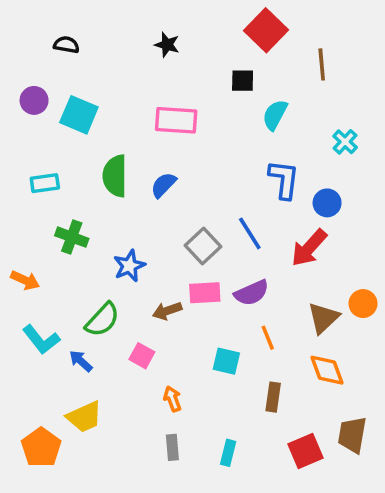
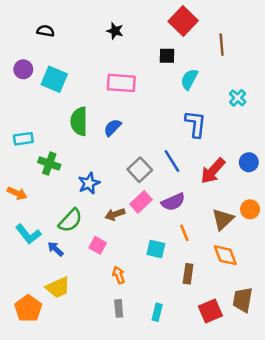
cyan rectangle: (45, 183) -> (23, 139), moved
blue circle: (327, 203) -> (249, 162), moved
pink rectangle: (205, 293) -> (141, 202), turned -40

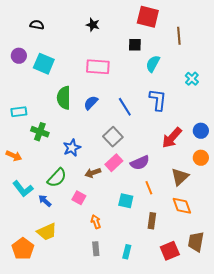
red square: (183, 21) -> (148, 17), turned -30
blue line: (172, 161) -> (125, 107), moved
orange circle: (250, 209) -> (201, 158), moved

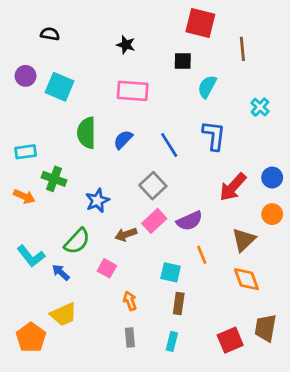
black star: (93, 25) -> (126, 45), moved
orange arrow: (14, 156) -> (24, 196), moved
brown rectangle: (152, 221) -> (179, 304), moved

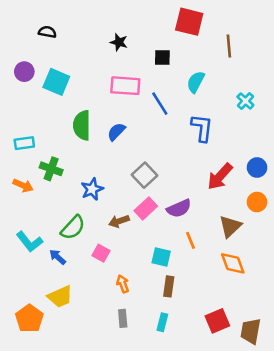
black square: (183, 61) -> (162, 58), moved
blue line: (169, 145) -> (160, 104), moved
brown trapezoid: (265, 328) -> (251, 331), moved

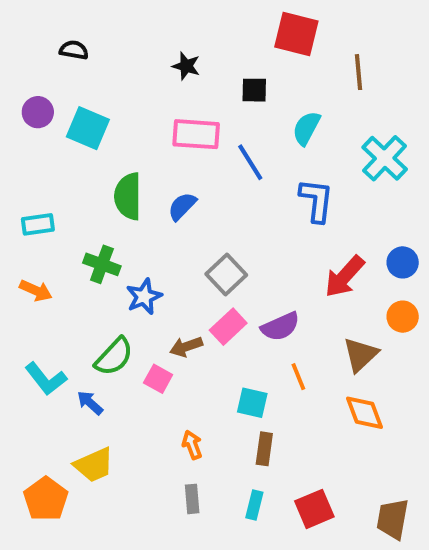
cyan cross: (245, 101) -> (385, 158), size x1.6
green cross: (51, 169) -> (102, 264), moved
pink square: (101, 253) -> (158, 379), moved
red square: (217, 321) -> (314, 509), moved

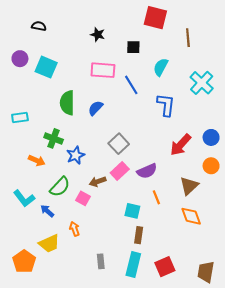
orange arrow: (36, 291) -> (37, 161), moved
orange arrow: (192, 445) -> (75, 229), moved
cyan rectangle: (254, 505) -> (133, 265), size x1.6

